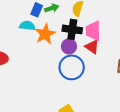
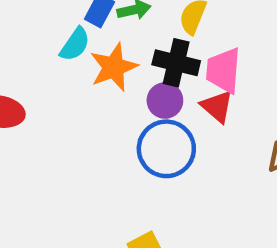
cyan semicircle: (27, 26) -> (75, 44), turned 112

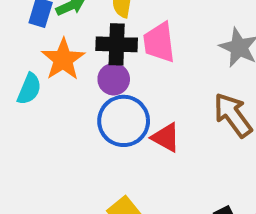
cyan semicircle: (75, 44) -> (29, 89), moved
red triangle: (217, 106) -> (166, 137), moved

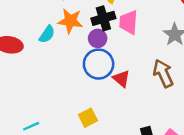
black cross: (117, 44) -> (103, 18), turned -30
orange star: (63, 59) -> (70, 21), turned 30

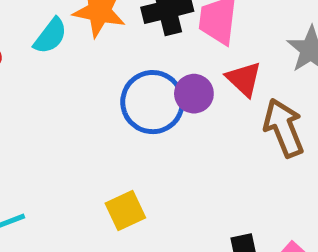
purple circle: (98, 38) -> (194, 94), moved
red triangle: (121, 79) -> (244, 79), moved

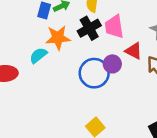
cyan semicircle: (50, 36) -> (38, 55), turned -150

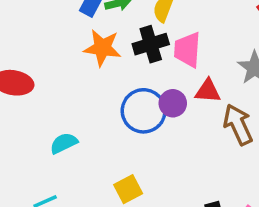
red triangle: (134, 51) -> (208, 91), turned -36
cyan semicircle: (38, 55) -> (64, 143), moved

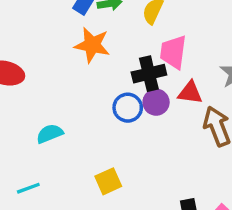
black cross: (151, 44) -> (149, 74), moved
blue circle: (144, 111) -> (128, 108), size x0.7

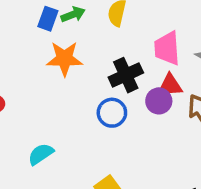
pink trapezoid: (173, 52) -> (167, 48), moved
purple circle: (156, 102) -> (159, 101), moved

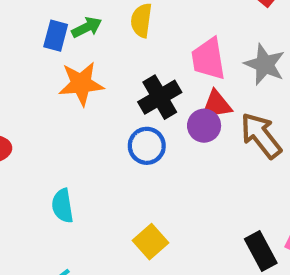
cyan semicircle: (41, 154) -> (63, 206), turned -60

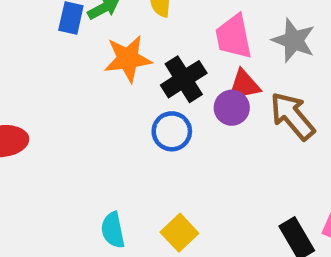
orange star: (81, 84) -> (128, 59), moved
cyan semicircle: (63, 206) -> (113, 230), moved

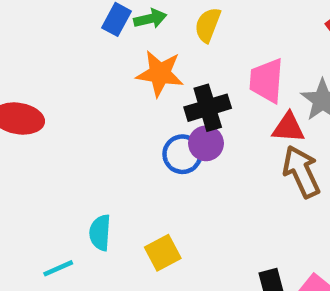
red triangle: (244, 85) -> (288, 128), moved
purple circle: (232, 108) -> (206, 143), moved

